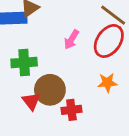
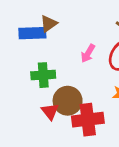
red cross: (71, 110) -> (88, 120), size x1.6

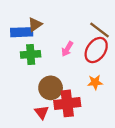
green cross: (43, 75) -> (31, 54), moved
red triangle: (50, 112) -> (42, 112), moved

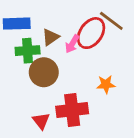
brown triangle: (35, 24) -> (50, 37), moved
red ellipse: (96, 50) -> (91, 33), moved
brown circle: (51, 88) -> (44, 72), moved

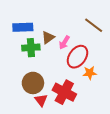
red ellipse: (91, 33) -> (77, 57), moved
brown circle: (44, 72) -> (33, 83), moved
red cross: (72, 110) -> (64, 92), turned 35

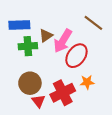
pink arrow: (64, 42) -> (63, 41), size x1.6
orange star: (90, 73) -> (87, 82), moved
red cross: (64, 92) -> (63, 93), turned 35

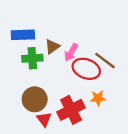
brown line: (93, 23) -> (105, 61), moved
pink arrow: (63, 41) -> (71, 52), size x0.7
red ellipse: (76, 56) -> (86, 69), turned 75

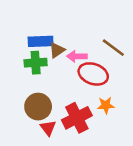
blue rectangle: (23, 35) -> (41, 41), moved
pink arrow: (71, 52) -> (77, 56), turned 60
brown line: (105, 61) -> (113, 48), moved

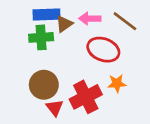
pink arrow: (77, 56) -> (90, 18), moved

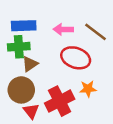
brown triangle: (64, 24) -> (30, 64), moved

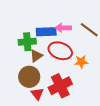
blue rectangle: (24, 26) -> (46, 32), moved
red ellipse: (76, 58) -> (60, 51), moved
orange star: (88, 89) -> (81, 62), moved

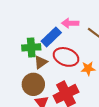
pink arrow: (63, 28) -> (70, 23), moved
blue rectangle: (46, 32) -> (51, 37), turned -42

